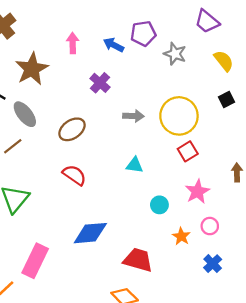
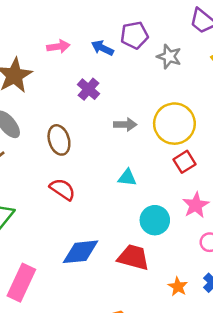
pink arrow: (73, 43) -> (58, 47), turned 84
brown ellipse: (72, 129) -> (59, 140), turned -72
cyan circle: (159, 205) -> (155, 220), size x1.5
orange star: (181, 236) -> (178, 287), moved
red trapezoid: (138, 260) -> (133, 257), moved

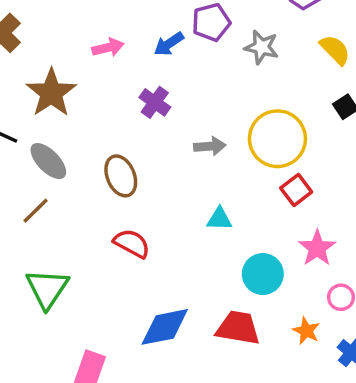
blue arrow: (102, 48) -> (169, 44), turned -55
orange star: (178, 287) -> (306, 331), moved

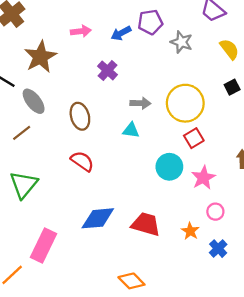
cyan triangle: (219, 219) -> (131, 130), moved
cyan circle: (263, 274) -> (169, 167), moved

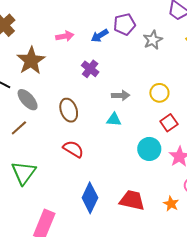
gray star: (181, 42) -> (153, 40), turned 30
yellow circle: (185, 103) -> (159, 93), size x0.6
blue diamond: (98, 218) -> (90, 198), turned -56

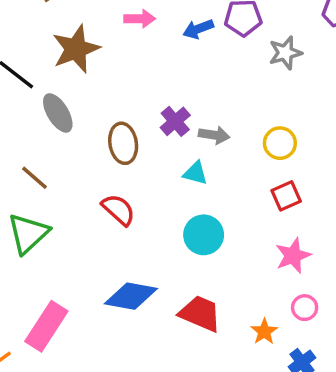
purple cross: (90, 69) -> (175, 121), moved
brown line: (19, 128) -> (34, 178), moved, turned 72
cyan circle: (149, 149) -> (204, 235), moved
blue diamond: (90, 198) -> (131, 296), turned 64

